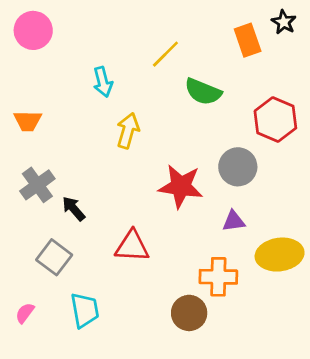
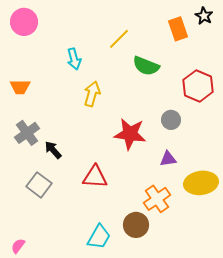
gray circle: (238, 167) -> (171, 120), size x0.7
orange cross: (218, 277) -> (157, 199), turned -36
cyan trapezoid: (85, 310) -> (99, 237), moved, turned 40
pink semicircle: (25, 313) -> (18, 246), moved

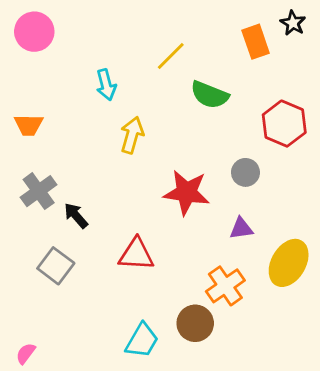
yellow ellipse: (201, 183) -> (289, 263), turned -52

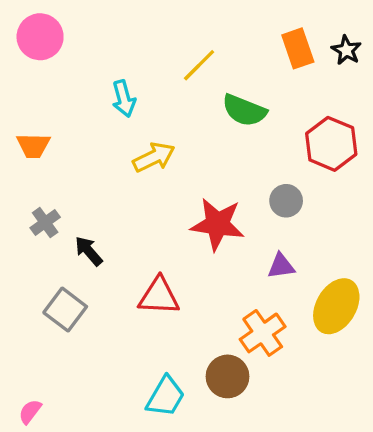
black star: (293, 23) -> (346, 50), moved
yellow arrow: (132, 135) -> (154, 157), turned 48
gray cross: (39, 191) -> (45, 223), size x0.7

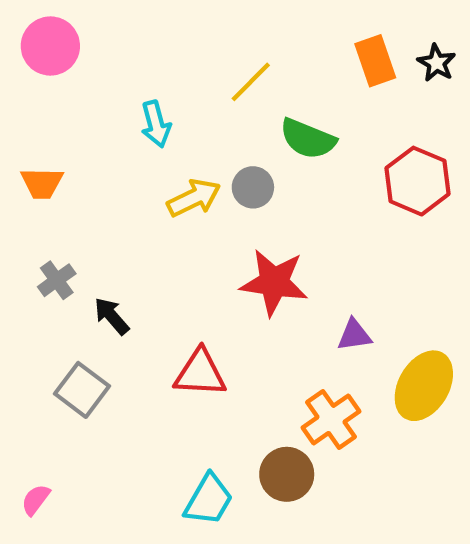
gray circle: (286, 201) -> (253, 187), moved
pink semicircle: (30, 412) -> (36, 500), moved

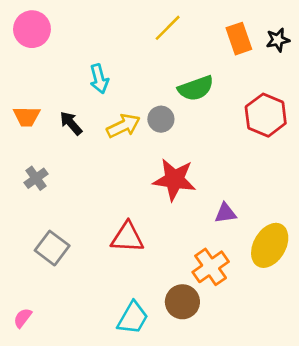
black star: (437, 63) -> (278, 40), turned 30
yellow line: (251, 82) -> (168, 28), moved
green semicircle: (308, 139) -> (196, 88), turned -42
black arrow: (112, 316) -> (71, 123), moved

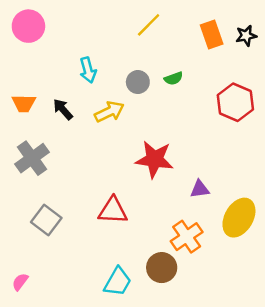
green semicircle: (196, 88) -> (174, 78), size x0.6
gray circle: (161, 119) -> (138, 82), moved
gray cross: (36, 178) -> (32, 158), size x1.6

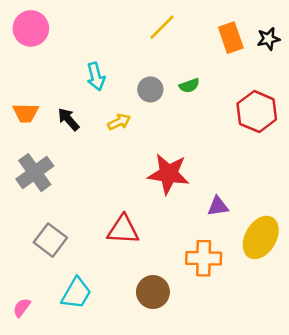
yellow arrow: (109, 112) -> (119, 122), size x0.7
orange cross: (187, 237) -> (204, 258), turned 36
brown circle: (162, 268) -> (153, 292), moved
cyan trapezoid: (118, 282) -> (76, 293), moved

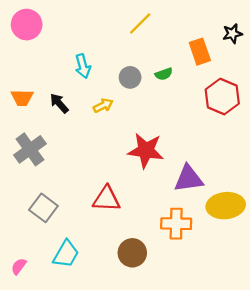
orange rectangle: (231, 38) -> (200, 52), moved
purple triangle: (218, 206) -> (189, 179), size x1.6
yellow ellipse: (261, 237) -> (226, 206), turned 54

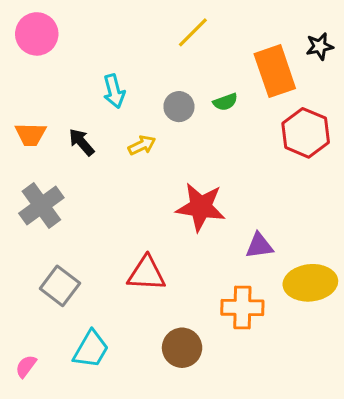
orange rectangle: (200, 52) -> (275, 71), size x1.4
purple triangle: (189, 179) -> (259, 246), size x0.7

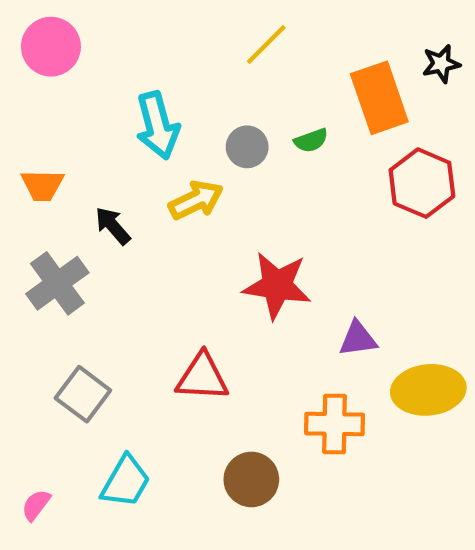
cyan arrow: (114, 91) -> (158, 126), size x1.4
black arrow: (82, 142) -> (113, 226), moved
yellow arrow: (142, 145) -> (196, 200), size x1.4

